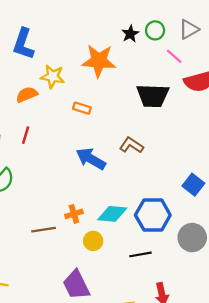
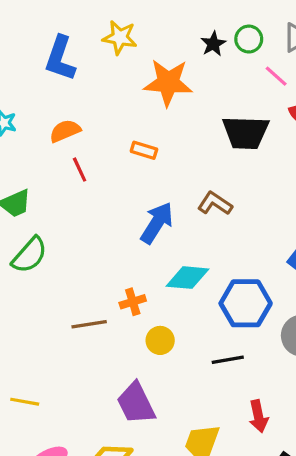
yellow star: (53, 77) -> (120, 37), moved
red line: (26, 135) -> (80, 170), moved, turned -42
blue arrow: (91, 159) -> (157, 223), turned 92
cyan diamond: (112, 214) -> (188, 278), moved

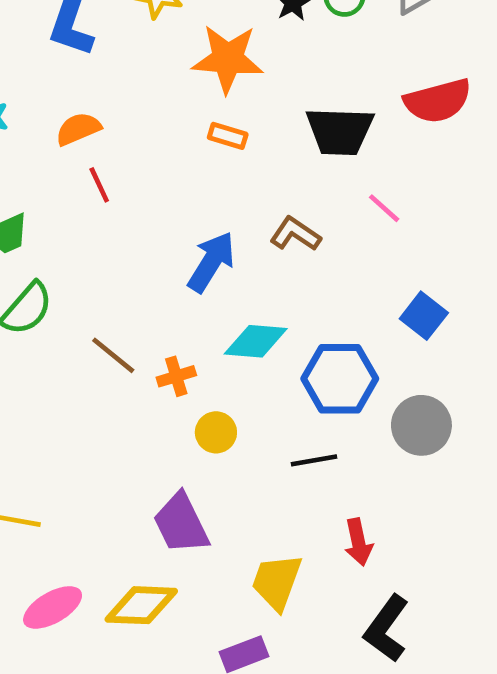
pink line: (276, 76) -> (384, 208), moved
orange rectangle: (144, 150) -> (228, 136), moved
brown line: (89, 324) -> (113, 355), moved, turned 48

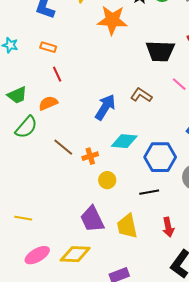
orange semicircle: (78, 129) -> (48, 103), moved
orange rectangle: (228, 136) -> (48, 47), moved
yellow trapezoid: (277, 582) -> (127, 226), moved, turned -32

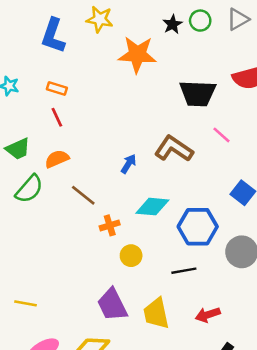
red line: (57, 74) -> (57, 117), moved
brown L-shape: (141, 95) -> (174, 149), size x1.4
blue arrow: (105, 107) -> (129, 164), size x0.6
brown line: (63, 147) -> (83, 195), moved
red arrow: (168, 227) -> (208, 315), turned 84

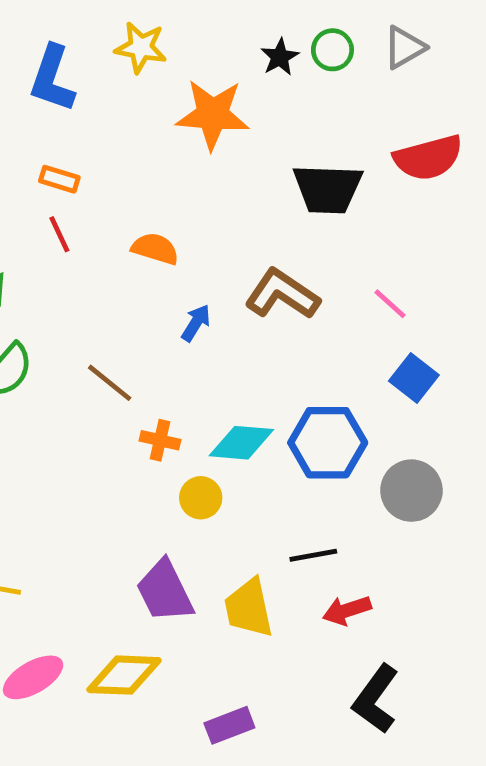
pink line: (222, 135) -> (390, 304), moved
orange semicircle: (57, 159) -> (155, 249), moved, turned 40
cyan diamond: (152, 207) -> (241, 443), moved
orange cross: (110, 225) -> (160, 440), turned 30
black line: (184, 271) -> (313, 555), moved

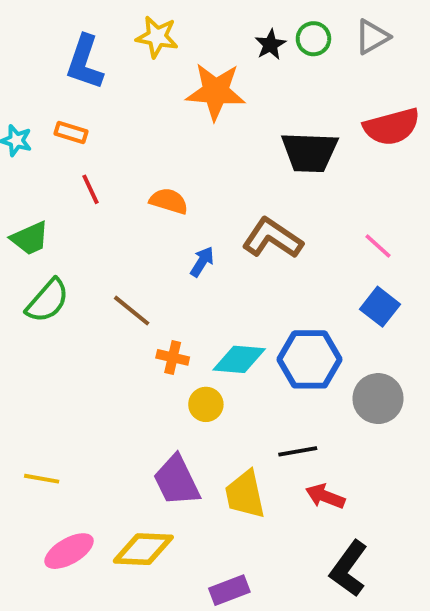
orange rectangle: (59, 179) -> (71, 133), moved
pink line: (390, 304) -> (378, 246), moved
red arrow: (347, 610) -> (325, 496), turned 39

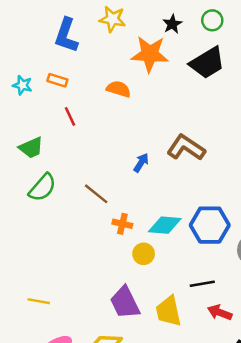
black star: (270, 45) -> (172, 24), moved
black trapezoid: (310, 152) -> (207, 63), moved, turned -33
orange semicircle: (169, 201) -> (119, 89), moved

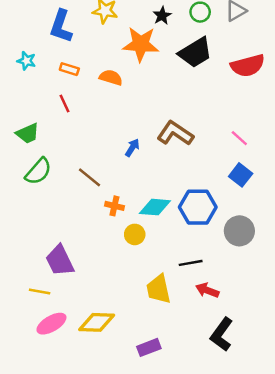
orange rectangle: (57, 80) -> (69, 69), moved
cyan star: (22, 85) -> (26, 61), moved
yellow line: (39, 301) -> (40, 292), moved
purple trapezoid: (125, 302) -> (60, 261), moved

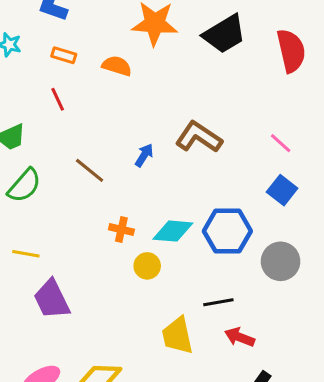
red semicircle: (248, 66) -> (291, 51), turned -88
brown line: (90, 177) -> (90, 170), moved
yellow line: (40, 292) -> (26, 254), moved

